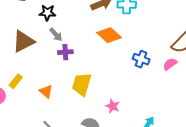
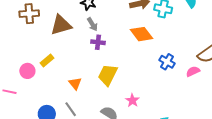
orange triangle: (46, 91) -> (75, 84), moved

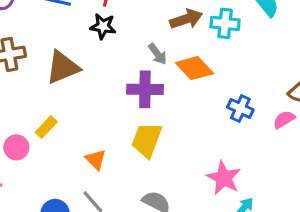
gray arrow: (92, 24) -> (157, 54), moved
purple cross: (98, 42) -> (145, 89), moved, size x1.5
pink star: (132, 100) -> (224, 178), moved, size x1.5

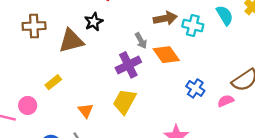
black star: (103, 26) -> (94, 22), moved, turned 30
purple cross: (145, 89) -> (128, 65), turned -35
pink circle: (16, 147) -> (28, 105), moved

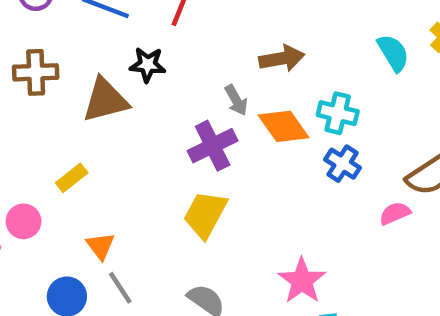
black star: (94, 22) -> (148, 65), turned 30
cyan cross: (193, 25) -> (338, 113), moved
blue cross: (195, 88) -> (343, 164), moved
orange triangle: (86, 111) -> (100, 246), moved

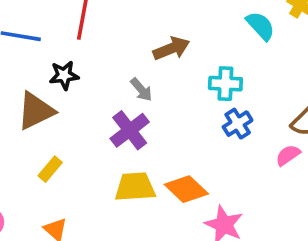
orange diamond: (284, 126) -> (186, 189), moved
blue cross: (343, 164) -> (238, 124), turned 36
yellow rectangle: (72, 178) -> (50, 169), moved
yellow trapezoid: (205, 214) -> (135, 187), turned 69

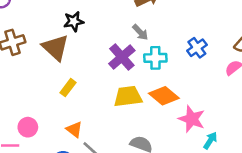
cyan cross: (225, 84) -> (155, 58), moved
gray arrow: (141, 90) -> (140, 32), moved
brown triangle: (36, 111) -> (55, 48), turned -48

